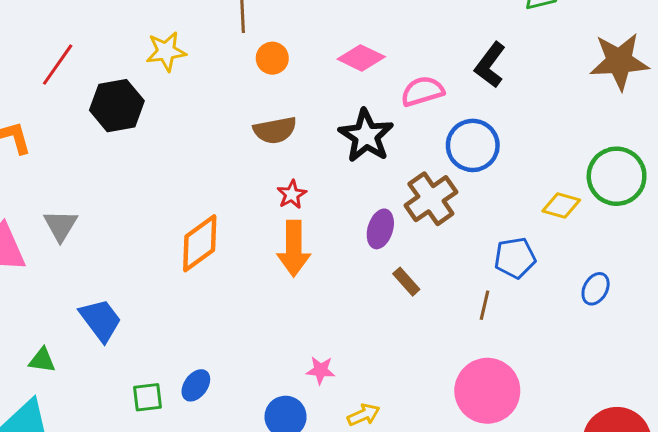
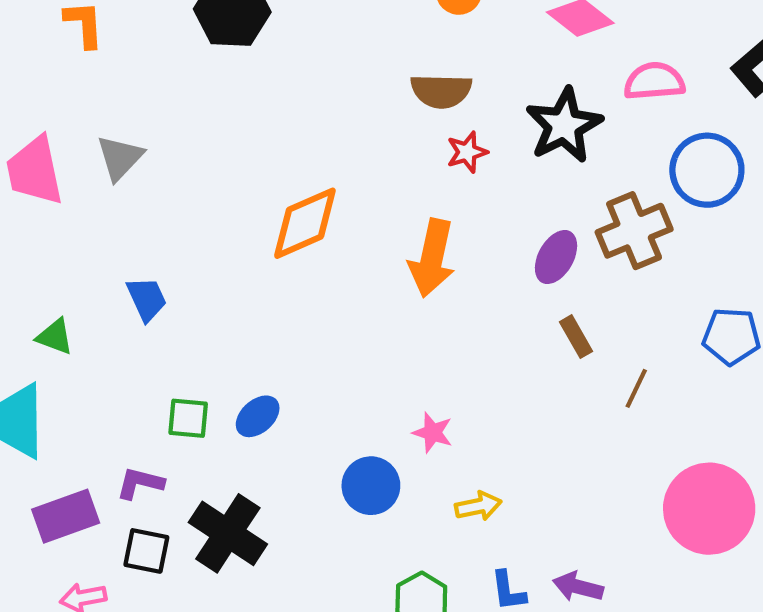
red star: (292, 194) -> (467, 152), moved
brown line: (485, 305) -> (636, 388), moved
blue trapezoid: (101, 320) -> (147, 299), size x0.7
pink circle: (487, 391) -> (709, 509), moved

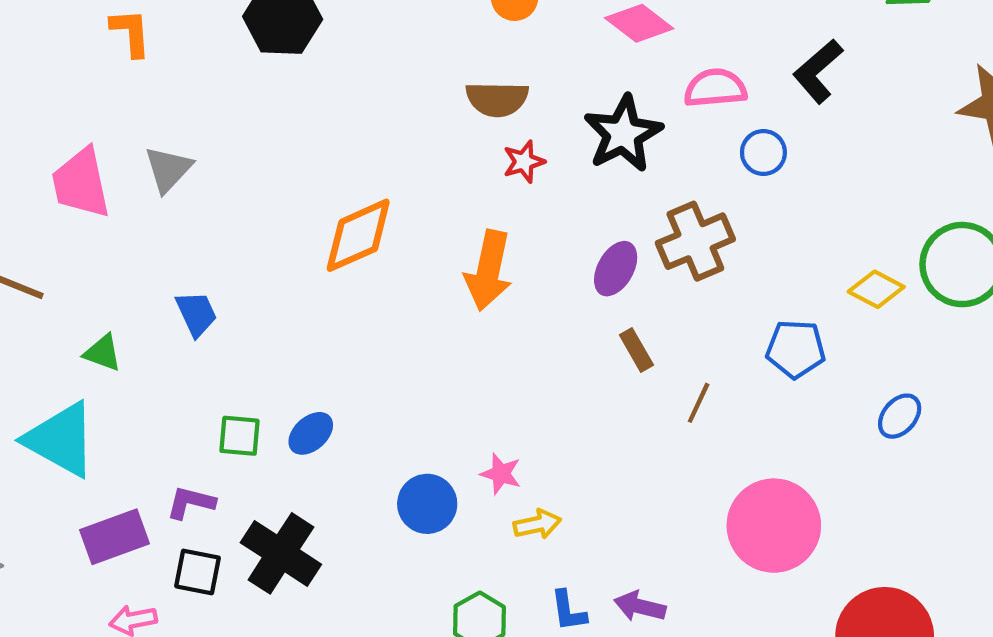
blue circle: (707, 170) -> (763, 152), moved, size x0.6
pink star: (433, 433) -> (501, 474), moved

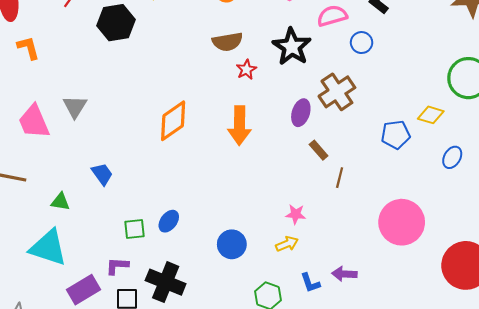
orange L-shape: (131, 33) -> (28, 48), moved
yellow diamond: (876, 289) -> (431, 115), moved
brown line: (699, 403) -> (340, 178), moved
pink star: (501, 474) -> (296, 214), moved

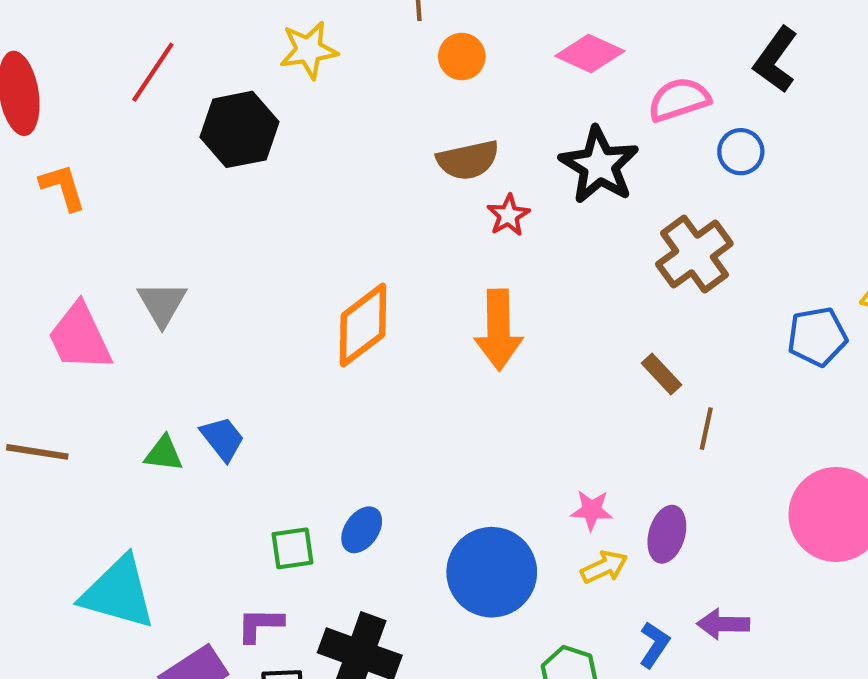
purple ellipse: (301, 113) -> (667, 534), moved
green triangle: (60, 202) -> (164, 454), moved
pink star: (296, 214) -> (592, 510), moved
blue circle: (232, 244) -> (492, 572), size x1.5
blue L-shape: (310, 283) -> (654, 645), turned -125

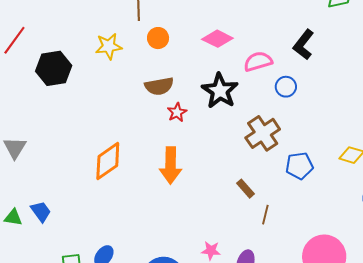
yellow star: (309, 50) -> (109, 46), moved
blue pentagon: (817, 337) -> (299, 166), moved

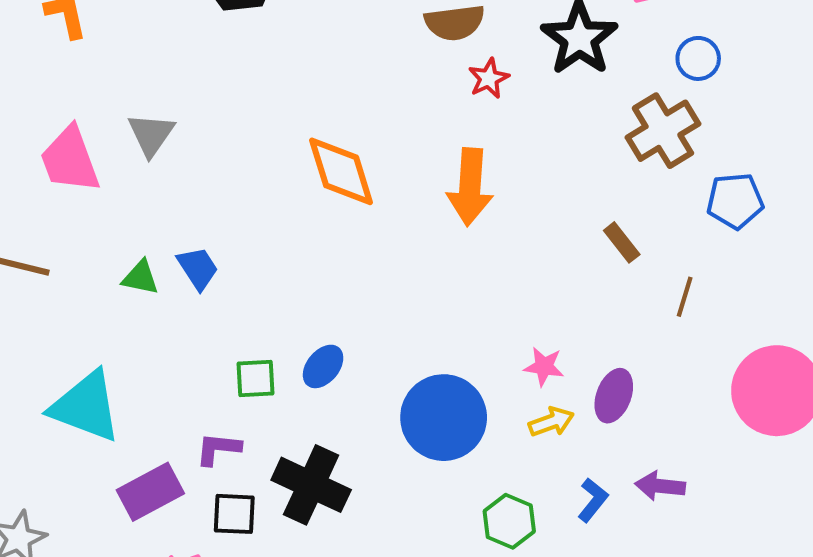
blue circle: (286, 87) -> (698, 58), moved
orange diamond: (108, 161) -> (341, 171), turned -75
brown line: (265, 215) -> (685, 297), moved

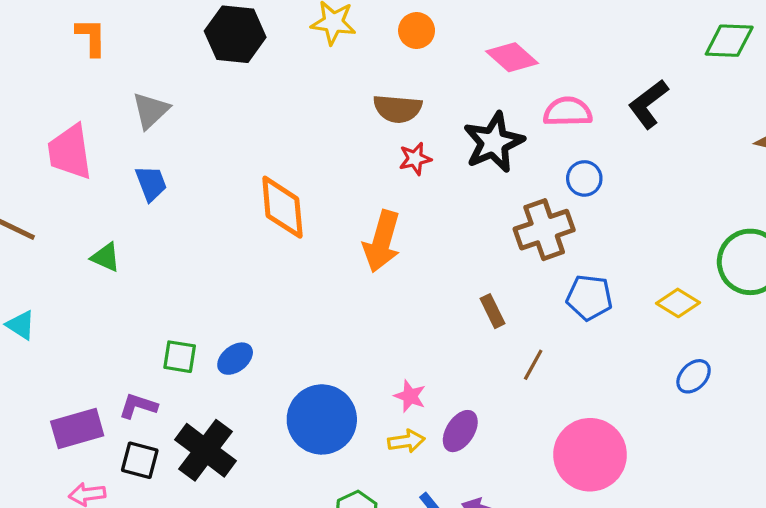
gray triangle: (151, 134) -> (151, 111), moved
blue trapezoid: (198, 268) -> (151, 183), moved
cyan triangle: (86, 407) -> (21, 325), moved, size x0.5

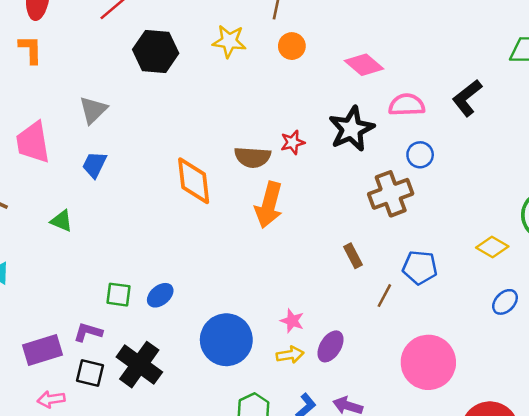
orange L-shape: (91, 37) -> (30, 49), moved
brown semicircle: (398, 109) -> (253, 157), moved
blue trapezoid: (151, 183) -> (95, 165), turned -132
blue pentagon: (589, 297) -> (420, 267), moved

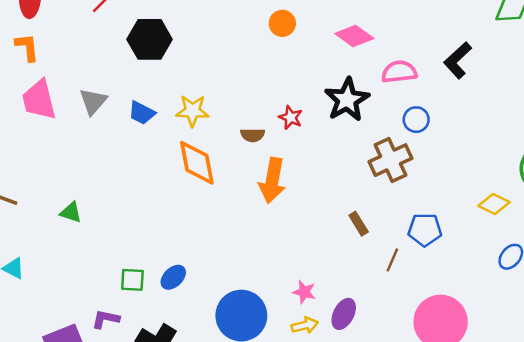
yellow star: (229, 41) -> (192, 111), moved
pink trapezoid: (33, 142) -> (39, 100), moved
red star: (293, 142) -> (291, 117), turned -30
brown semicircle: (253, 157) -> (253, 135), size x0.7
blue trapezoid: (95, 165) -> (142, 113), moved, turned -84

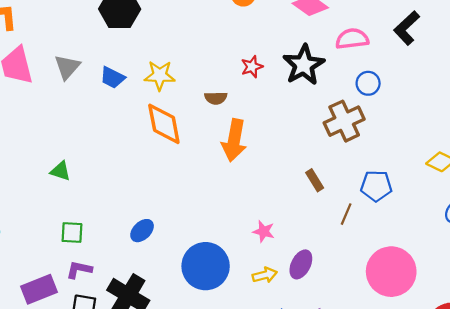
red star: (291, 117) -> (252, 67), moved, turned 30
green triangle: (71, 212) -> (60, 171), moved
green square: (132, 280) -> (72, 233), moved
pink star: (304, 292) -> (264, 231), moved

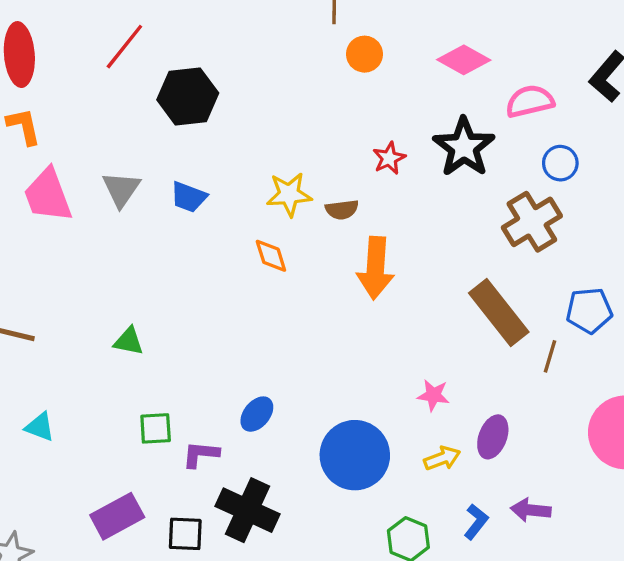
yellow star: (160, 75) -> (289, 194), moved
orange diamond: (164, 124) -> (271, 256), size x0.6
brown rectangle: (315, 180) -> (499, 313), size x2.0
purple L-shape: (79, 270) -> (201, 454), moved

